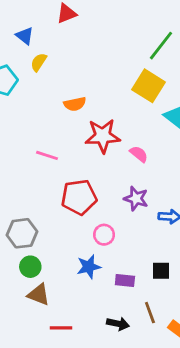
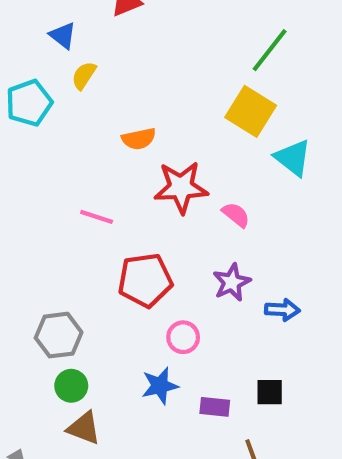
purple star: (136, 199) -> (232, 282), turned 30

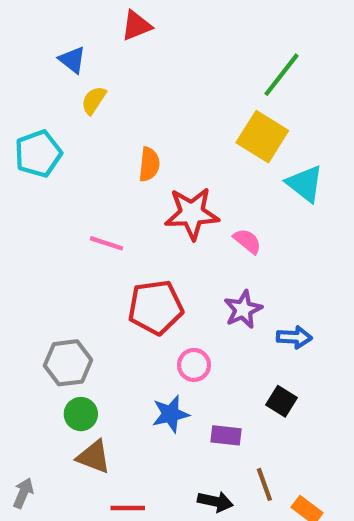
cyan pentagon: (29, 103) -> (38, 154), moved
orange semicircle: (139, 139) -> (149, 164), turned -72
black square: (270, 392) -> (281, 401), moved, turned 32

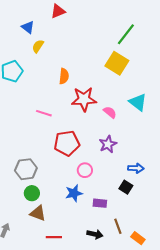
cyan triangle: (305, 184) -> (138, 102), moved
blue arrow: (294, 337) -> (136, 168), moved

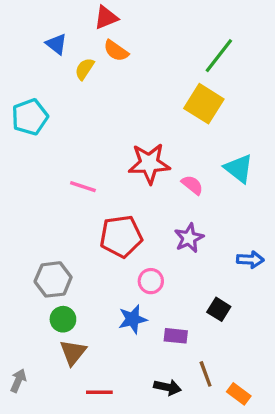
yellow semicircle: (38, 46) -> (85, 69), moved
orange semicircle: (64, 76) -> (116, 51), moved, turned 119
blue arrow: (136, 168) -> (250, 260), moved
brown triangle: (38, 213) -> (73, 352), turned 48

